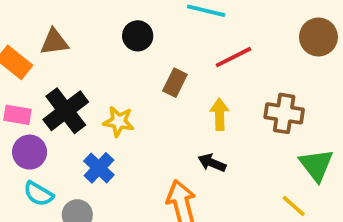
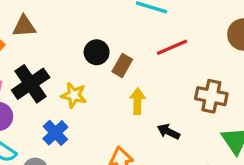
black circle: (138, 36) -> (97, 52), moved
yellow arrow: (220, 114) -> (138, 101), moved
black arrow: (212, 163) -> (168, 132), moved

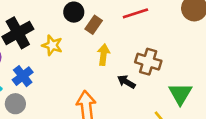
brown cross: (211, 96) -> (148, 62), moved
blue cross: (55, 133) -> (23, 76), moved

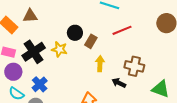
yellow star: (52, 45) -> (59, 49), moved
green triangle: (180, 94) -> (161, 89), turned -36

